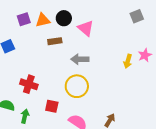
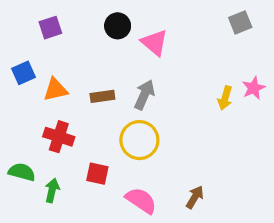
orange triangle: (43, 20) -> (55, 90), moved
brown rectangle: (55, 41) -> (102, 96), moved
gray arrow: (80, 59) -> (144, 95), turned 114

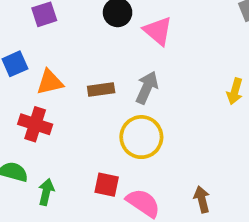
red cross: (59, 137) -> (35, 124), moved
red square: (97, 174) -> (107, 185), moved
brown arrow: (195, 197) -> (202, 199), turned -45

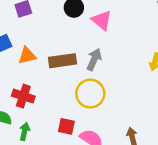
brown rectangle: (101, 89) -> (63, 61), size x1.5
red cross: (35, 124) -> (23, 96), moved

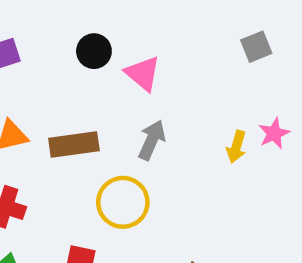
gray arrow: (94, 59) -> (152, 140), moved

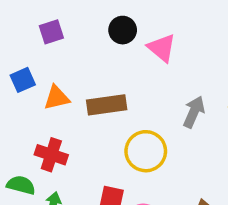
gray arrow: (152, 140) -> (194, 112), moved

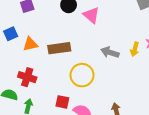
gray arrow: (194, 112) -> (110, 52), turned -96

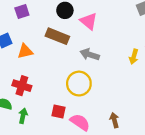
brown rectangle: (59, 48) -> (57, 36), moved, turned 30
gray arrow: (110, 52) -> (90, 54), moved

